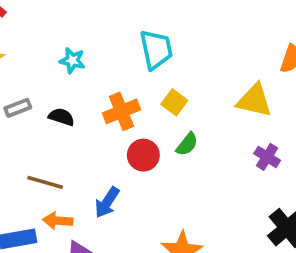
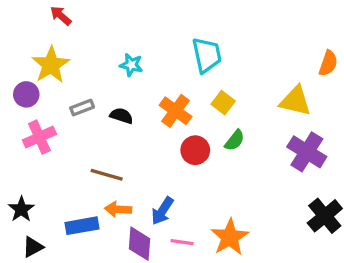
orange cross: (122, 111) -> (176, 111), turned -32
purple cross: (267, 157) -> (307, 152), size x1.6
blue arrow: (107, 202) -> (162, 211), moved

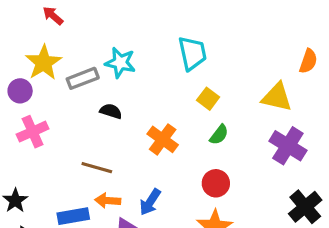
cyan star: (131, 65) -> (120, 63), size x1.4
gray rectangle: (82, 108) -> (83, 78), moved, size x1.4
orange cross: (176, 111) -> (163, 139), moved
red circle: (195, 150) -> (216, 183), moved

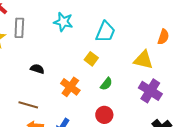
cyan trapezoid: (192, 53) -> (105, 32), moved, turned 35
cyan star: (120, 63) -> (63, 22), moved
gray rectangle: (83, 78) -> (19, 28), moved, turned -66
yellow square: (208, 99) -> (91, 59), moved

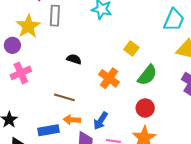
cyan trapezoid: (105, 32) -> (174, 20), moved
green semicircle: (106, 84) -> (147, 75), size x1.5

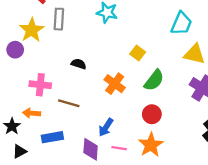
pink cross: (21, 73) -> (40, 85), moved, turned 30
orange arrow: (72, 120) -> (32, 113), moved

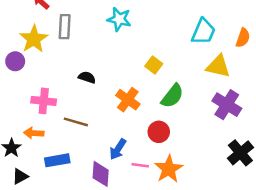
red circle: (152, 114) -> (159, 132), moved
pink line: (119, 148) -> (140, 165), moved

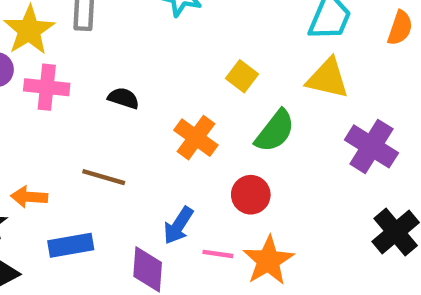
yellow triangle: (218, 66) -> (328, 78), moved
pink cross: (44, 101) -> (47, 87), moved

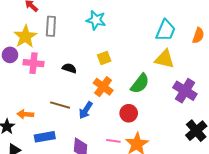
yellow square: (242, 76) -> (104, 58), moved, turned 32
blue arrow: (178, 225) -> (86, 110), moved

